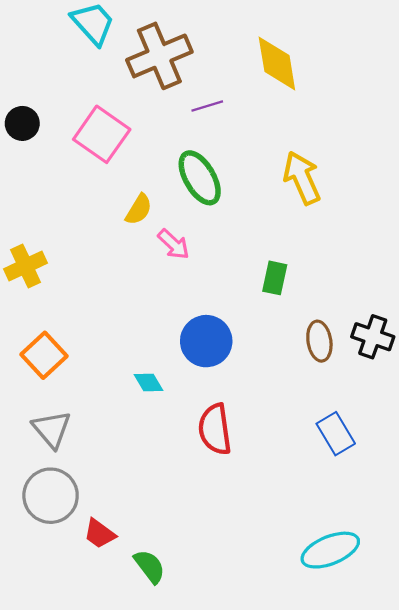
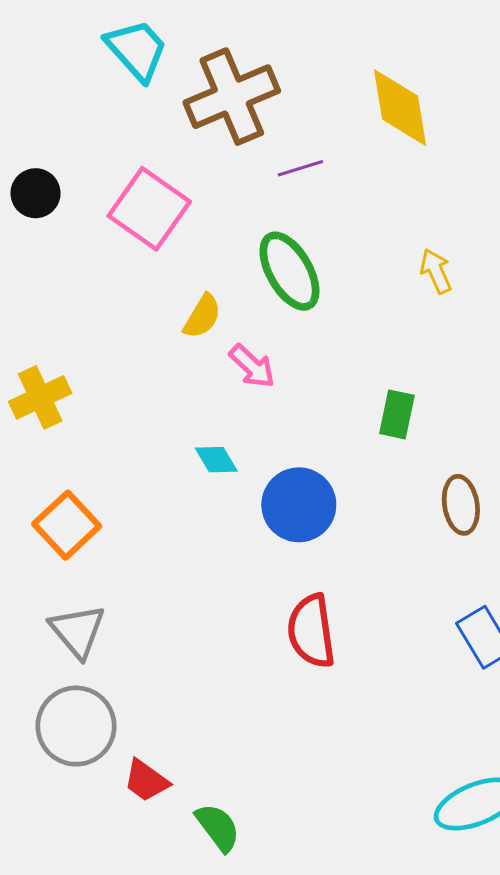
yellow arrow: (302, 178) -> (436, 271), size x0.6
cyan diamond: (149, 382) -> (216, 460), moved

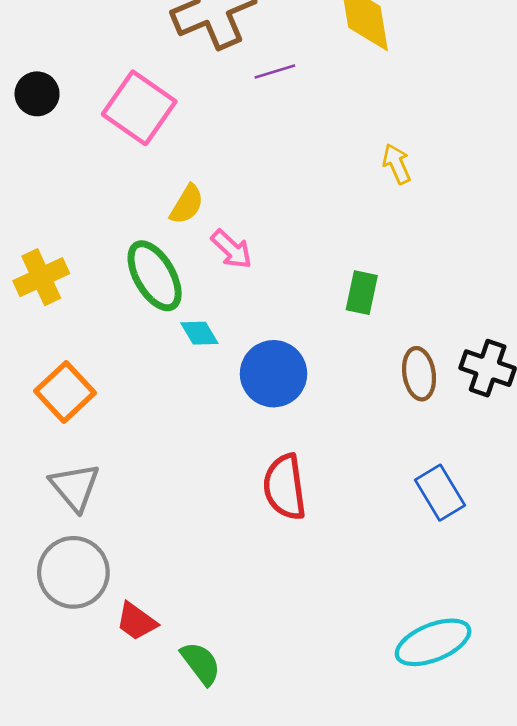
green ellipse: (289, 271) -> (155, 276), moved

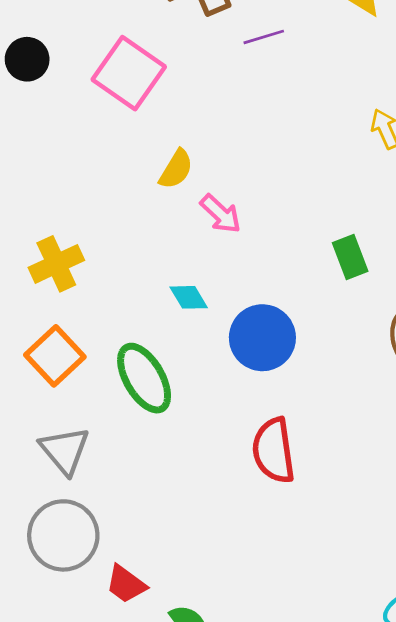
green ellipse: (155, 276) -> (144, 378), moved
yellow cross: (41, 277) -> (56, 264), moved
green rectangle: (362, 293) -> (350, 257), turned -33

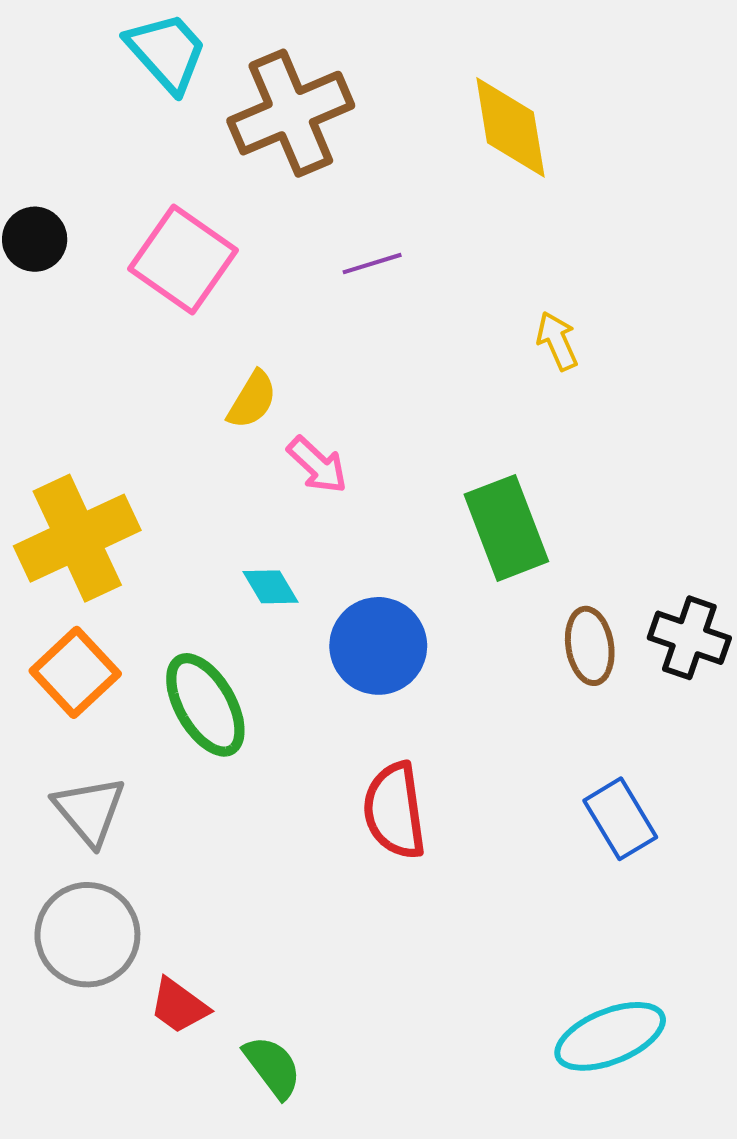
purple line: (264, 37) -> (372, 264), moved
green rectangle: (350, 257) -> (506, 528), size x1.6
yellow cross: (56, 264) -> (77, 538), size x1.5

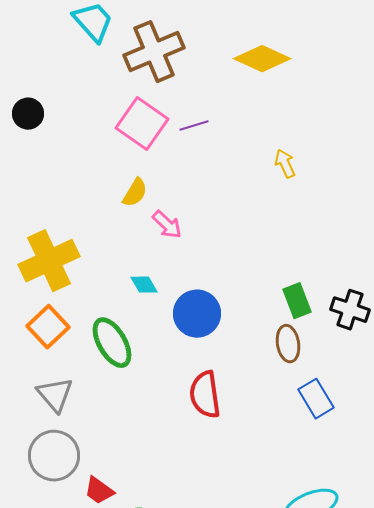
yellow diamond: (510, 127) -> (262, 59), turned -56
pink square: (183, 260) -> (142, 124), moved
green rectangle: (506, 528) -> (297, 301), moved, size x0.7
brown ellipse: (590, 646) -> (288, 344), moved

